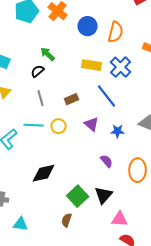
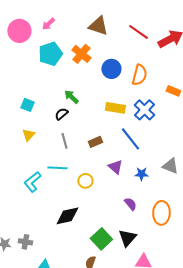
yellow circle: (59, 126) -> (85, 181), moved

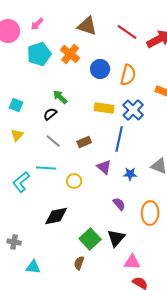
blue line: (130, 139) -> (119, 139), turned 50
gray line: (64, 141) -> (53, 141), turned -35

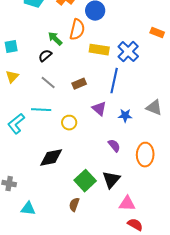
orange semicircle: (128, 75) -> (77, 30), moved
cyan square: (16, 105) -> (11, 47), turned -32

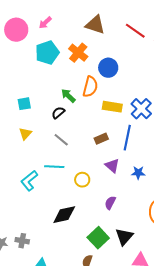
brown rectangle: (79, 84) -> (101, 139), moved
purple semicircle: (114, 146) -> (110, 203), moved, turned -112

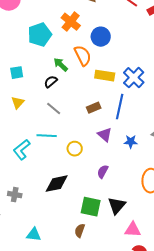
cyan pentagon: (47, 53) -> (40, 35), moved
orange semicircle: (90, 87) -> (83, 56), turned -40
green square: (98, 238) -> (91, 207), turned -35
gray cross: (22, 241) -> (15, 195), moved

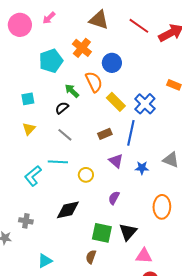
yellow rectangle: (105, 76) -> (116, 102), turned 36
cyan triangle: (34, 235) -> (45, 261), turned -35

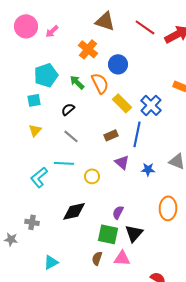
pink arrow: (49, 18) -> (52, 31), moved
cyan pentagon: (51, 61) -> (46, 75), moved
green arrow: (72, 91) -> (77, 82), moved
purple semicircle: (114, 198) -> (118, 212), moved
pink triangle: (144, 256) -> (122, 258), moved

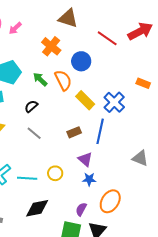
red line: (145, 27) -> (107, 38), moved
cyan line: (64, 163) -> (27, 178), moved
blue star: (148, 169) -> (89, 179), moved
orange ellipse: (168, 208) -> (110, 201), moved, turned 30

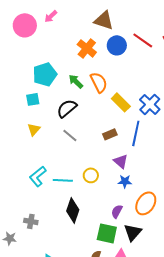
pink arrow: (15, 28) -> (51, 16), moved
blue circle: (81, 61) -> (117, 45), moved
black semicircle: (31, 106) -> (67, 108), size x1.5
black diamond: (37, 208) -> (73, 210), turned -60

